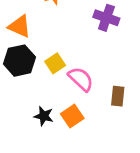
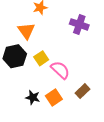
orange triangle: (20, 26) -> (26, 31), moved, turned 30
brown rectangle: (118, 96) -> (82, 91), moved, turned 40

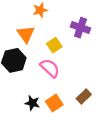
yellow square: (41, 58) -> (54, 45), moved
pink semicircle: (60, 70) -> (50, 68), moved

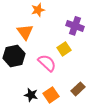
yellow square: (54, 45) -> (64, 49), moved

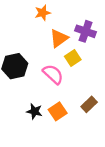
orange triangle: (25, 32) -> (59, 38), moved, turned 30

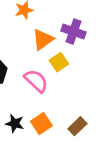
brown rectangle: (89, 104) -> (77, 126), moved

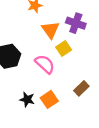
orange triangle: (43, 39) -> (50, 30), turned -30
brown rectangle: (77, 126) -> (81, 88), moved

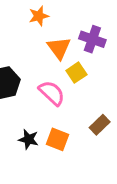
orange square: (49, 99) -> (58, 139), turned -35

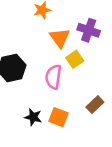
pink semicircle: (52, 93) -> (53, 77), turned -125

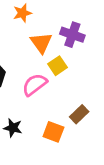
pink semicircle: (53, 77) -> (35, 85), turned 45
orange square: (58, 117) -> (53, 132), moved

